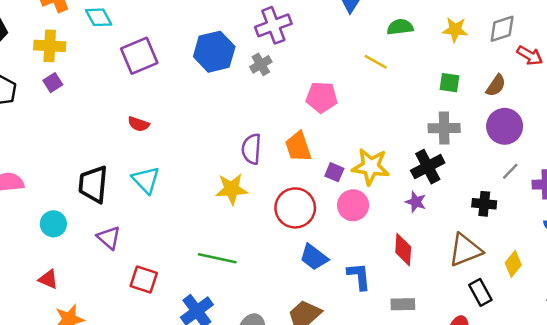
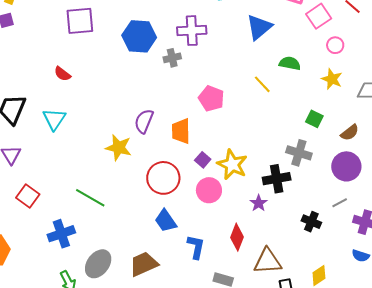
brown triangle: (465, 250) -> (268, 261), moved

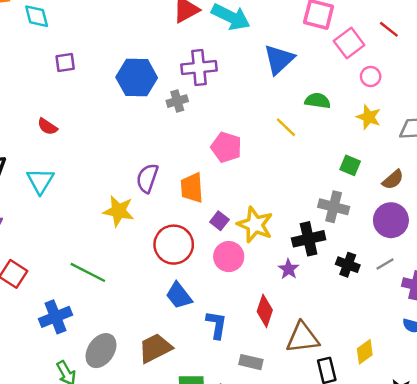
purple square: (80, 21) -> (65, 62), size x0.6
black cross: (311, 222) -> (348, 265), moved

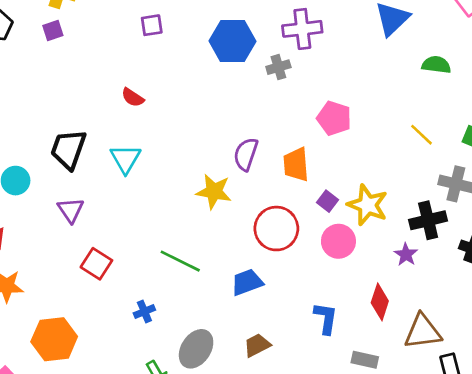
yellow line: (286, 127) -> (421, 135), moved
blue trapezoid: (179, 295) -> (247, 282), moved, turned 108
blue cross: (55, 317) -> (144, 312), size x0.6
brown trapezoid: (155, 348) -> (257, 345), size x0.7

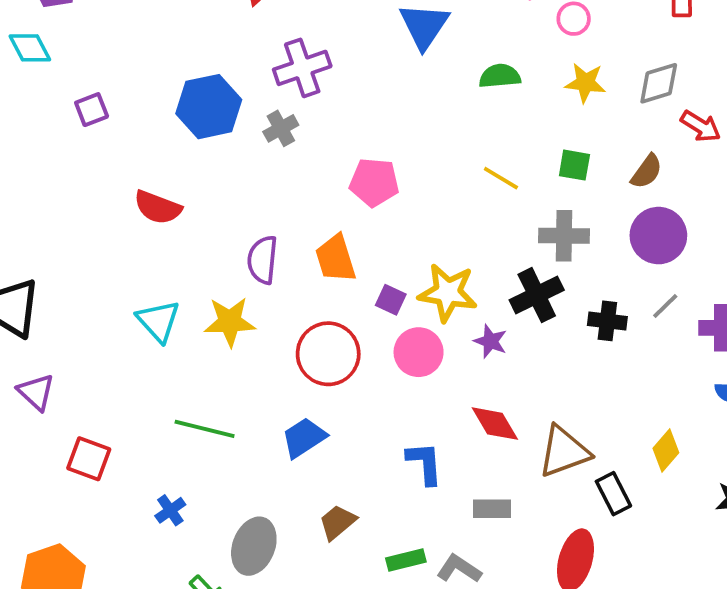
red semicircle: (133, 97) -> (158, 207), moved, size x1.4
cyan triangle: (125, 159) -> (158, 321), moved
purple star: (406, 254) -> (490, 341), moved
red diamond: (380, 302) -> (495, 424), turned -36

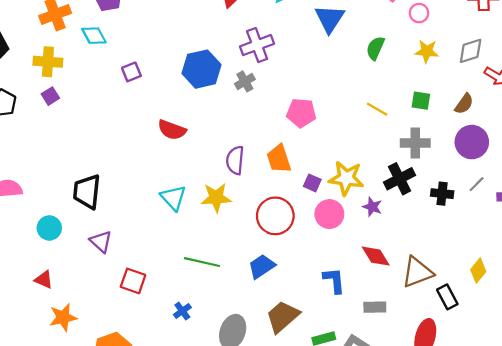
green semicircle: (500, 76) -> (375, 48), turned -60
brown trapezoid: (338, 522) -> (283, 317), size x1.5

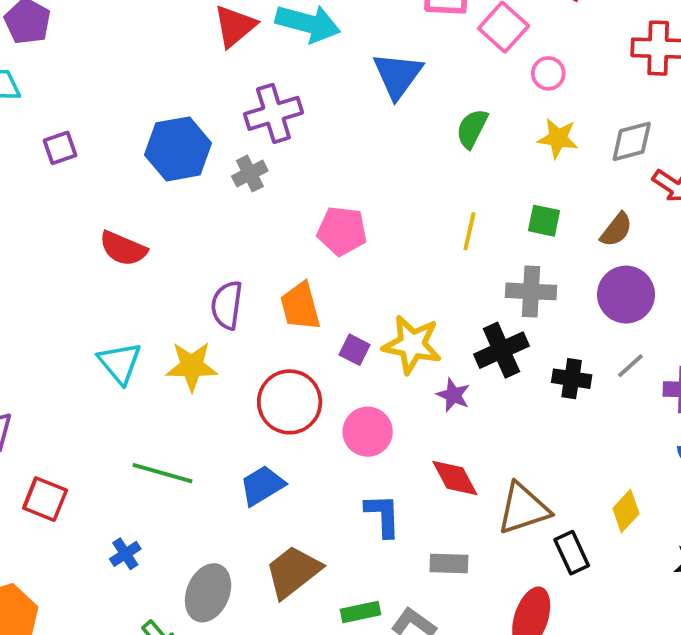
yellow line: (377, 109) -> (470, 231), turned 70
pink circle: (329, 214) -> (368, 432), moved

